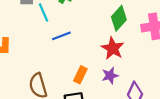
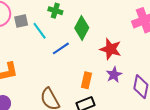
green diamond: (119, 18) -> (82, 28), moved

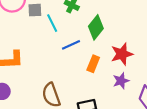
red star: (111, 49) -> (122, 54), turned 30
orange rectangle: (87, 80) -> (93, 64), moved

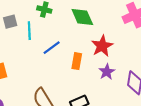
cyan line: (52, 23) -> (29, 31), turned 36
green diamond: (96, 27) -> (82, 17), moved, turned -50

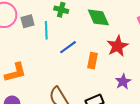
purple star: (107, 72) -> (123, 82), moved

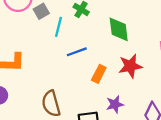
gray square: (27, 21) -> (41, 11), turned -32
purple star: (123, 82) -> (115, 104), moved

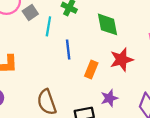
blue line: (77, 52) -> (68, 49), turned -72

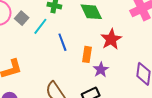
cyan line: (48, 26) -> (40, 26), turned 42
purple star: (109, 98) -> (101, 70), moved

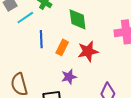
orange rectangle: (87, 54) -> (62, 47), moved

